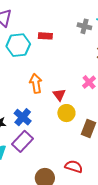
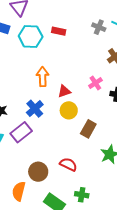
red triangle: (59, 95) -> (64, 91), turned 40
blue cross: (23, 117) -> (35, 109), moved

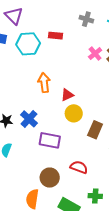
gray cross: (99, 27) -> (86, 19), moved
pink cross: (95, 83) -> (95, 54), moved
blue cross: (35, 109) -> (29, 119), moved
purple rectangle: (21, 132) -> (50, 140), moved, turned 55

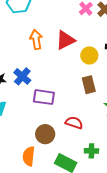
red triangle: (67, 95) -> (65, 40), moved, size x1.5
yellow circle: (74, 113) -> (89, 55), moved
brown rectangle: (95, 130) -> (89, 85), turned -36

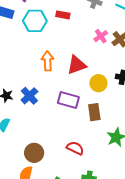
purple rectangle: (44, 97) -> (68, 100), moved
brown circle: (45, 134) -> (34, 153), moved

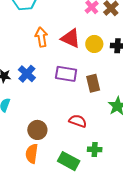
red triangle: (77, 65) -> (71, 38), turned 50
yellow circle: (98, 83) -> (94, 44), moved

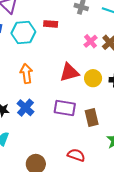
orange arrow: (41, 37) -> (26, 73), moved
red triangle: (71, 38) -> (69, 72), turned -40

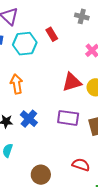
red rectangle: (51, 24) -> (52, 34), turned 56
orange arrow: (26, 73) -> (17, 84), moved

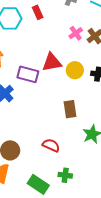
purple rectangle: (68, 118) -> (28, 74), moved

